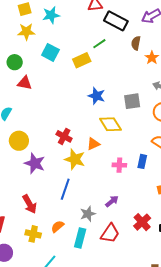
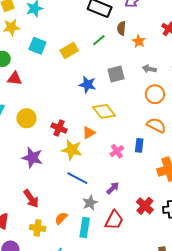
green line: (99, 44) -> (99, 40), moved
gray square: (132, 101) -> (116, 74), moved
yellow circle: (19, 141) -> (26, 118), moved
pink cross: (119, 165) -> (117, 151), turned -32
blue line: (65, 189) -> (77, 178), moved, turned -75

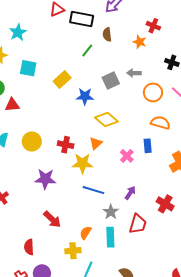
orange star: (139, 41) -> (140, 42), moved
yellow rectangle: (69, 50) -> (62, 79), moved
gray arrow: (149, 69) -> (134, 73), moved
yellow cross: (38, 228) -> (73, 251), moved

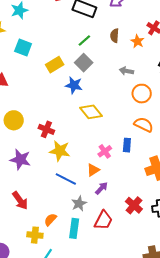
brown semicircle: (107, 34) -> (115, 36), moved
gray square: (111, 80) -> (84, 63), moved, turned -30
orange triangle: (96, 143) -> (93, 170), moved

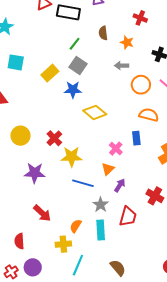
orange star: (137, 41) -> (127, 42), moved
red cross: (46, 129) -> (54, 138), turned 35

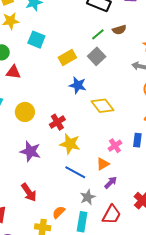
brown semicircle: (103, 33) -> (119, 30), moved, turned -112
blue star: (73, 90) -> (78, 85), moved

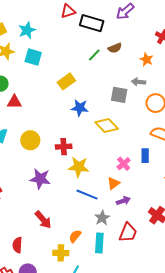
cyan square: (36, 40) -> (33, 57), moved
gray square: (97, 56) -> (119, 95), moved, turned -30
red cross: (57, 122) -> (64, 147), turned 35
purple arrow: (111, 182) -> (123, 201), turned 32

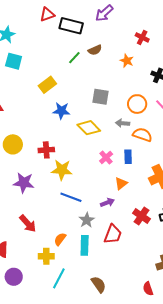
gray arrow: (139, 82) -> (123, 123), moved
pink cross: (124, 164) -> (106, 157), moved
orange triangle: (113, 183) -> (121, 183), moved

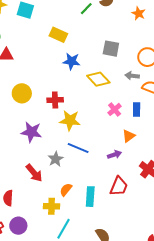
yellow rectangle: (47, 85) -> (58, 35), turned 60
gray star: (87, 220) -> (56, 159), moved

